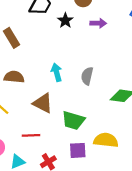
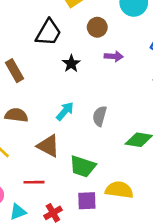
black star: (65, 21) -> (71, 64), moved
cyan arrow: (57, 72) -> (65, 111), turned 54

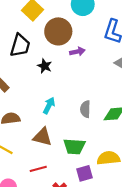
brown circle: (97, 27) -> (58, 31), size x1.6
gray semicircle: (100, 116) -> (85, 109), moved

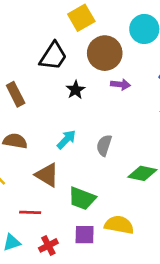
gray semicircle: (85, 109) -> (104, 145), moved

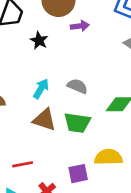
gray semicircle: (104, 145) -> (77, 86), turned 108
brown triangle: (47, 175) -> (44, 120), moved
green trapezoid: (82, 198) -> (77, 123), moved

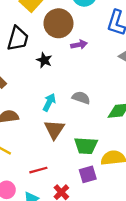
brown triangle: (44, 120) -> (54, 129), turned 50
green trapezoid: (77, 123) -> (86, 146), moved

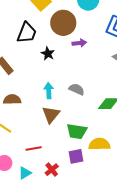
cyan arrow: (49, 102) -> (49, 91), turned -35

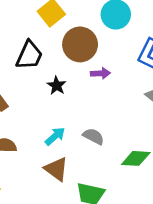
cyan arrow: (49, 91) -> (55, 136), turned 49
brown triangle: (51, 115) -> (56, 169), turned -36

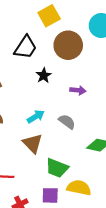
purple arrow: (101, 73) -> (78, 90), moved

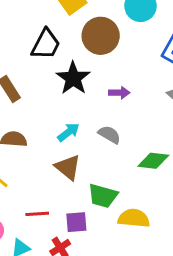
black star: (44, 75) -> (73, 78), size x1.6
purple square: (50, 195) -> (76, 222), moved

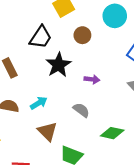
brown circle: (101, 36) -> (82, 35), size x0.6
cyan arrow: (68, 132) -> (39, 103), moved

